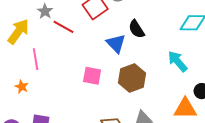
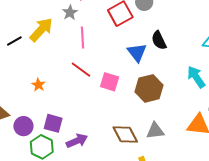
red line: (63, 27) -> (81, 70), moved
pink line: (36, 59) -> (83, 38), moved

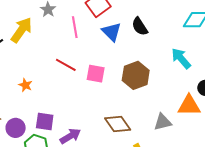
pink line: (83, 38) -> (75, 27), moved
blue triangle: (137, 52) -> (112, 32), moved
gray triangle: (155, 131) -> (163, 122), moved

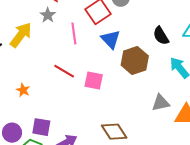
black semicircle: (140, 26) -> (161, 36), moved
brown hexagon: (136, 75) -> (135, 60), moved
gray triangle: (163, 122) -> (161, 103), moved

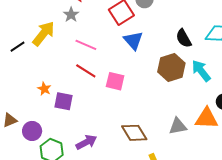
pink line: (74, 33) -> (86, 45), moved, turned -60
brown hexagon: (135, 60) -> (171, 67), moved
gray triangle: (161, 103) -> (178, 126), moved
purple square: (41, 127) -> (63, 101), moved

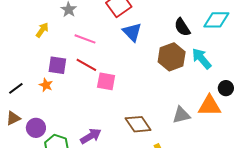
yellow arrow: (44, 34) -> (42, 30), size x0.6
black line: (17, 47) -> (16, 88), moved
pink square: (115, 81) -> (106, 81), moved
purple square: (63, 101) -> (57, 65), moved

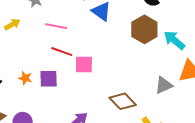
yellow arrow: (42, 30) -> (12, 24), turned 35
cyan arrow: (202, 59) -> (174, 40), moved
purple square: (57, 65) -> (49, 79), moved

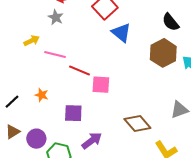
pink line: (56, 26) -> (55, 55), moved
purple square: (49, 79) -> (73, 113), moved

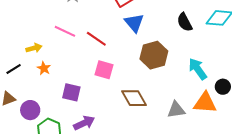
yellow arrow: (32, 41) -> (34, 48), moved
brown hexagon: (163, 53) -> (154, 55), moved
red line: (79, 70) -> (96, 39), moved
brown diamond: (137, 124) -> (134, 98), moved

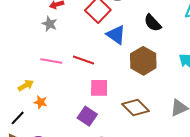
black semicircle: (185, 22) -> (153, 23), moved
black line: (14, 69) -> (18, 118), moved
purple square: (71, 92) -> (87, 116), moved, turned 36

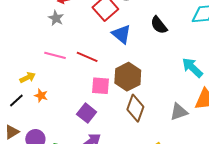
brown hexagon: (143, 61) -> (128, 77), moved
brown diamond: (135, 108) -> (135, 108), turned 60
black line: (18, 118) -> (16, 100), moved

